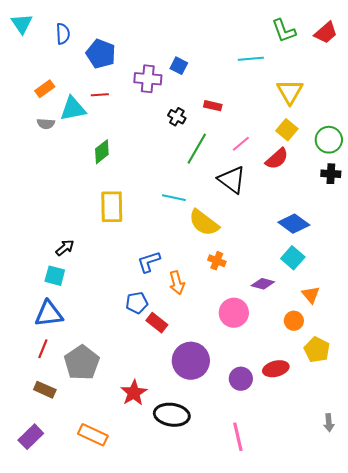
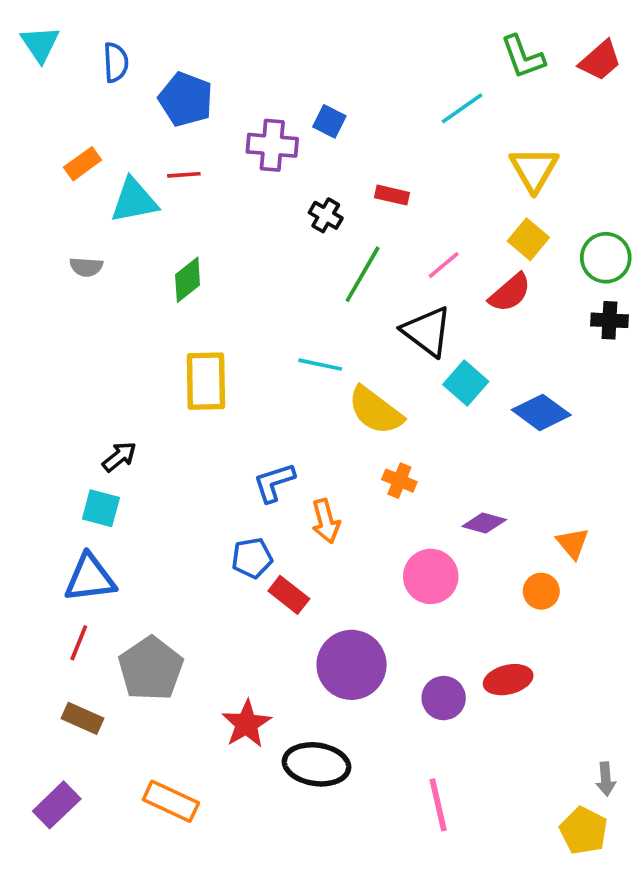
cyan line: (251, 59) -> (462, 108), turned -30
gray semicircle: (46, 124) -> (86, 267), moved
cyan square: (293, 258) -> (466, 383), moved
yellow pentagon: (317, 350) -> (584, 831), moved

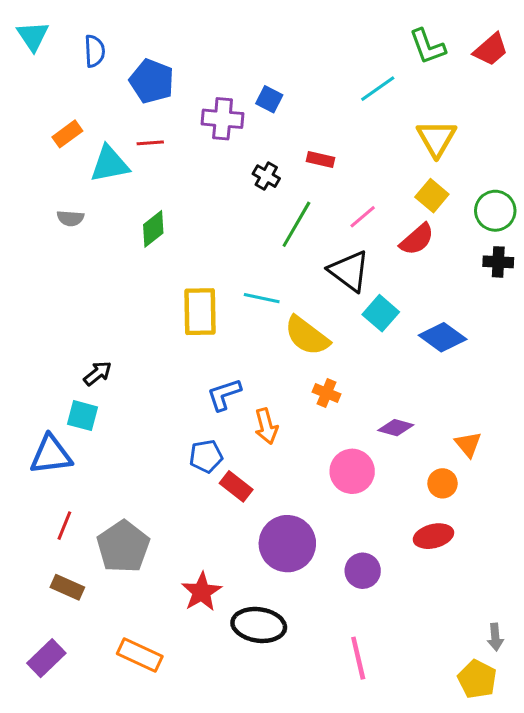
yellow rectangle: (206, 381) -> (200, 312), moved
blue triangle: (90, 578) -> (51, 455), moved
red ellipse: (508, 680) -> (433, 536), moved

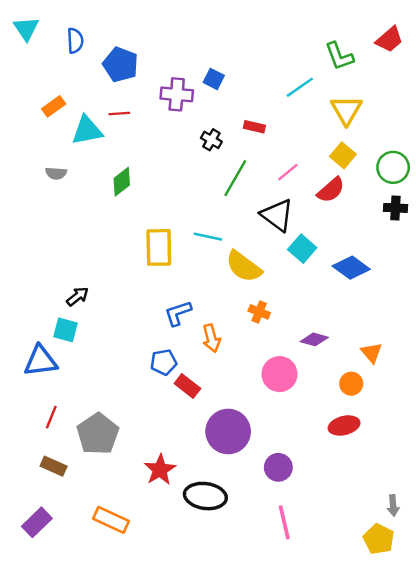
green L-shape: (427, 47) -> (339, 56), moved
cyan line: (378, 89) -> (300, 87), moved
purple circle: (363, 571) -> (278, 467), moved

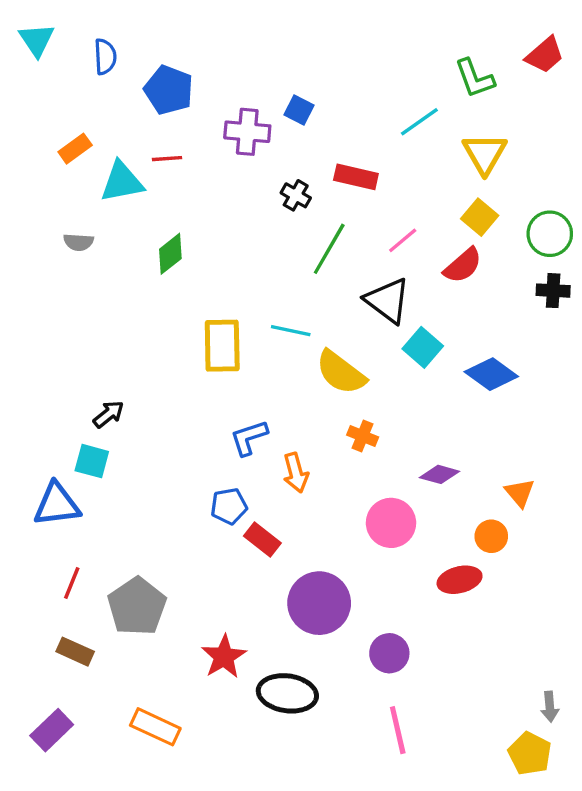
red rectangle: (254, 127) -> (356, 177), size x1.4
red ellipse: (344, 425) -> (460, 580), moved

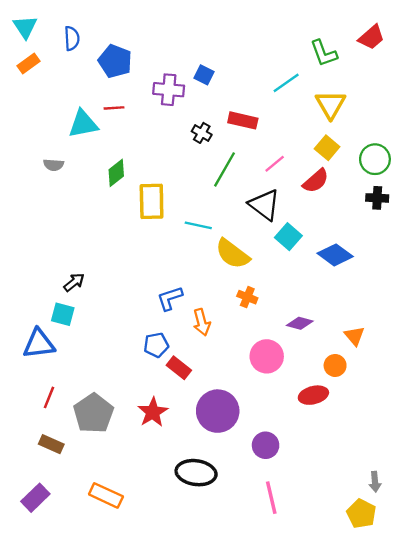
orange rectangle: (75, 149) -> (28, 63), moved
yellow rectangle: (222, 346) -> (152, 201), moved
red star: (224, 657) -> (153, 412), moved

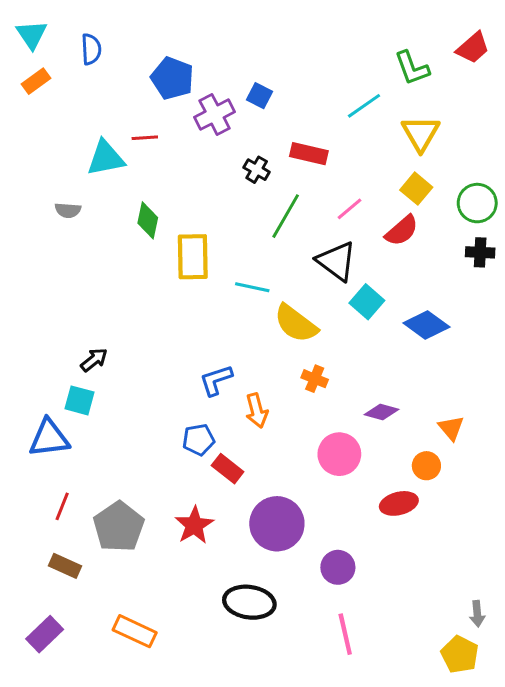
blue pentagon: (115, 61) -> (172, 78), moved
purple cross: (169, 90) -> (215, 114), turned -32
green diamond: (116, 173) -> (148, 220), turned -40

